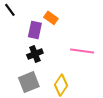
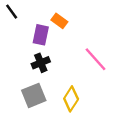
pink line: (82, 51) -> (95, 59), turned 40

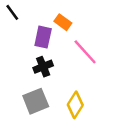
pink line: (95, 59) -> (85, 52), moved

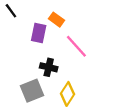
black cross: (43, 67) -> (49, 67), moved, turned 35

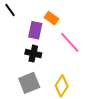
black cross: (49, 67) -> (33, 54), moved

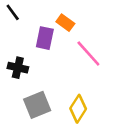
black cross: (33, 54) -> (18, 68), moved

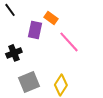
black cross: (18, 68) -> (14, 53), turned -35

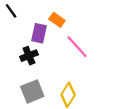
black cross: (14, 53) -> (29, 56), moved

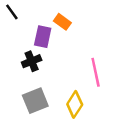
pink line: (77, 47) -> (96, 72), moved, turned 30

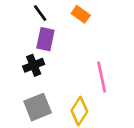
black line: (12, 12) -> (40, 13), moved
orange rectangle: (62, 22) -> (81, 14), moved

